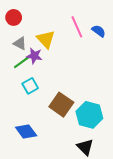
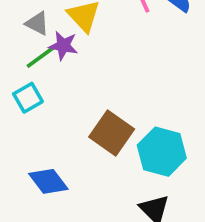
cyan square: (30, 86) -> (28, 98), moved

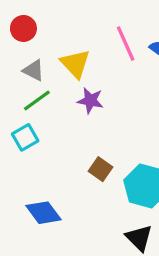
purple star: (63, 46) -> (90, 100), moved
brown square: (112, 133) -> (100, 169), size x0.6

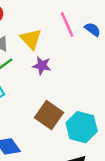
brown square: (100, 169) -> (49, 115), size x1.6

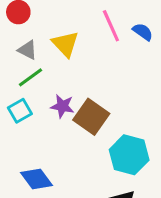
purple star: (42, 66) -> (62, 106), moved
brown square: (49, 115) -> (91, 117), moved

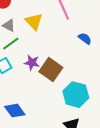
blue semicircle: (143, 32) -> (85, 39), moved

